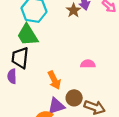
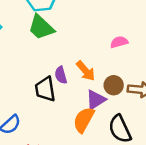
black trapezoid: (20, 58) -> (45, 89), moved
purple semicircle: (12, 76) -> (61, 75), moved

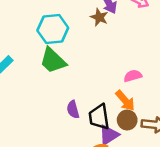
orange arrow: (86, 71) -> (125, 101), moved
black trapezoid: (45, 89) -> (99, 117), moved

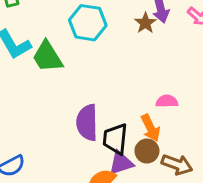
green trapezoid: (53, 61) -> (47, 57), moved
purple semicircle: (73, 110) -> (87, 122), size x1.6

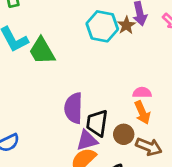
cyan hexagon: (88, 23) -> (102, 26), moved
orange arrow: (150, 128) -> (142, 113), moved
purple triangle: (121, 163) -> (87, 140), moved

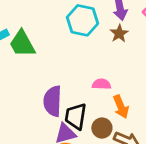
brown star: (126, 25) -> (119, 33), moved
pink semicircle: (142, 93) -> (101, 84), moved

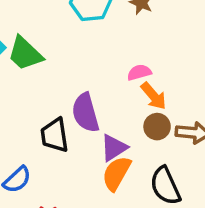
orange arrow: (121, 107) -> (154, 96), moved
black trapezoid: (76, 116) -> (55, 135), moved

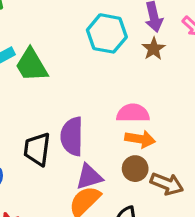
pink semicircle: (139, 72) -> (133, 113), size x1.4
orange arrow: (154, 96) -> (140, 139), turned -56

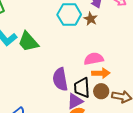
brown star: (154, 49) -> (91, 19), moved
black trapezoid: (37, 149) -> (82, 88), moved

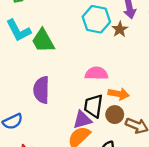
pink semicircle: (94, 59) -> (96, 73), moved
purple semicircle: (60, 79) -> (41, 90), moved

